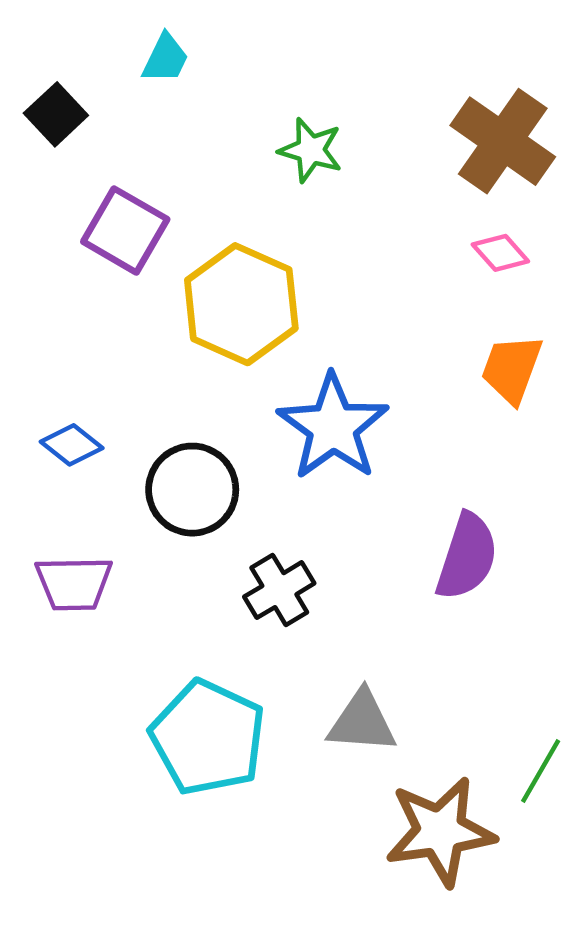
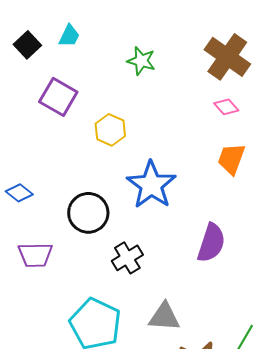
cyan trapezoid: (165, 58) -> (69, 36), moved
yellow hexagon: (241, 304) -> (110, 130), size x0.6
blue diamond: (72, 445) -> (19, 193), moved

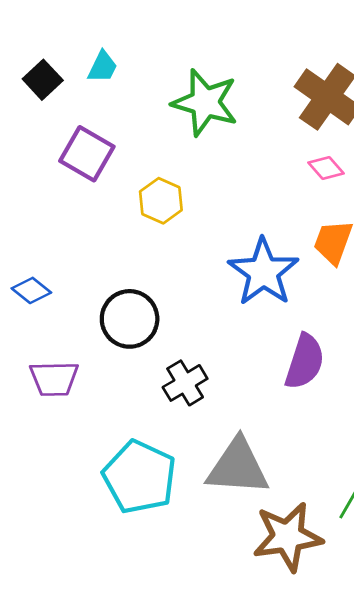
green star: (141, 61) -> (205, 103), size x1.6
blue star: (151, 185) -> (263, 272), moved
gray triangle: (164, 317) -> (238, 467), size x1.4

